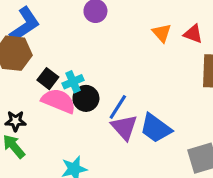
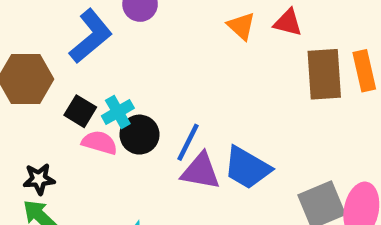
blue L-shape: (25, 25) -> (91, 36), moved
pink semicircle: (59, 101) -> (100, 143), size x0.7
purple triangle: (124, 127) -> (201, 171), turned -32

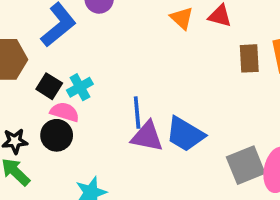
brown rectangle: (324, 74) -> (249, 58), size x0.7
black circle: (139, 135) -> (57, 135), moved
blue line: (188, 142) -> (137, 113), turned -32

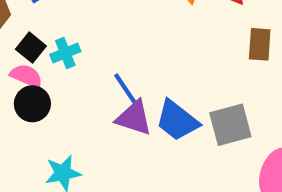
pink semicircle: (65, 112) -> (26, 76), moved
blue line: (137, 113) -> (126, 90), turned -36
gray square: (246, 165) -> (230, 125), moved

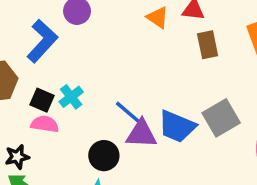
brown rectangle: (260, 44) -> (208, 45), moved
black circle: (32, 104) -> (104, 156), moved

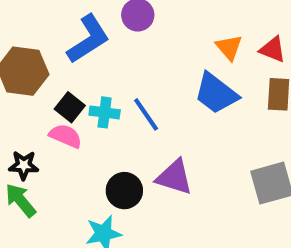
cyan cross: (71, 97) -> (105, 112), turned 30
blue line: (129, 113) -> (146, 114), moved
blue trapezoid: (177, 126) -> (216, 93), moved

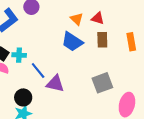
blue line: (146, 114) -> (38, 70), moved
black circle: (124, 191) -> (23, 97), moved

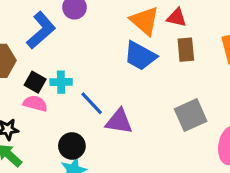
orange triangle: (77, 19) -> (145, 21), size x1.5

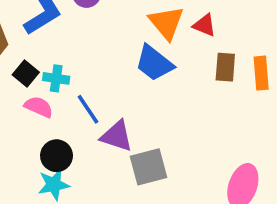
brown rectangle: (186, 50) -> (225, 67), moved
pink semicircle: (35, 103) -> (39, 107), moved
gray square: (191, 115) -> (148, 167), moved

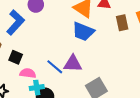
cyan cross: (56, 78) -> (37, 88), moved
purple triangle: (117, 136) -> (73, 64), moved

